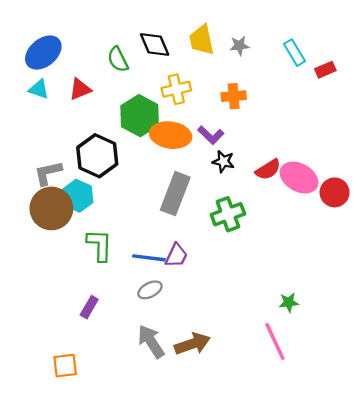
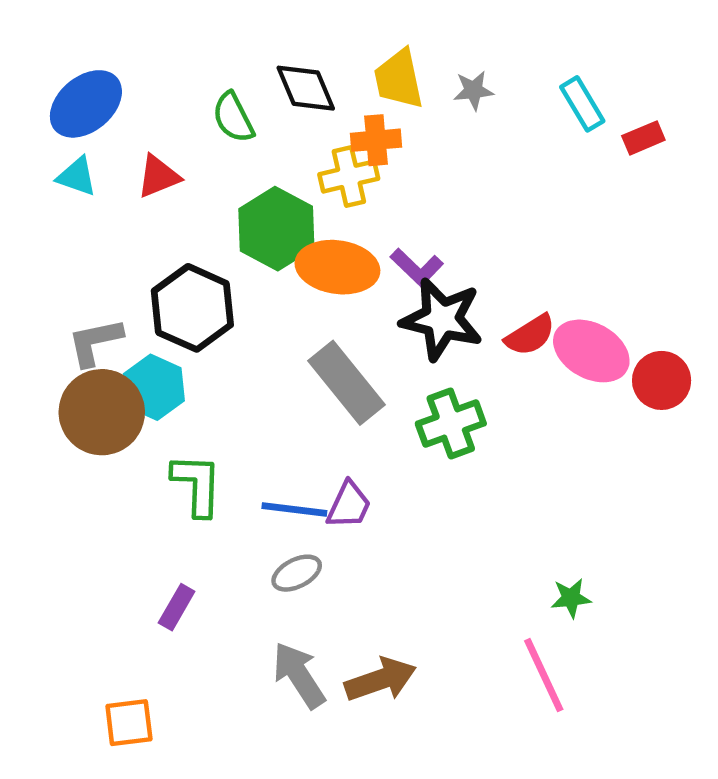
orange cross: (234, 96) -> (376, 140), moved
black star: (223, 161) -> (442, 319), size x1.8
gray rectangle: (175, 194) -> (347, 383), turned -60

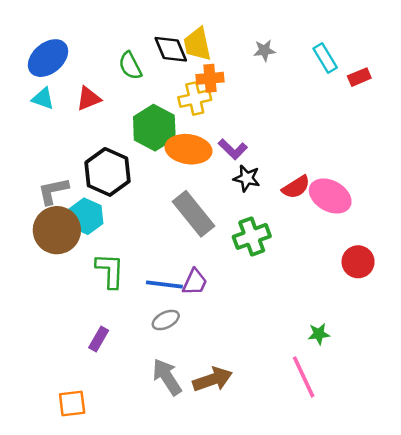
yellow trapezoid: (399, 79) -> (197, 44), moved
black star: (442, 319) -> (247, 178), size x0.6
red circle: (662, 380) -> (358, 262), moved

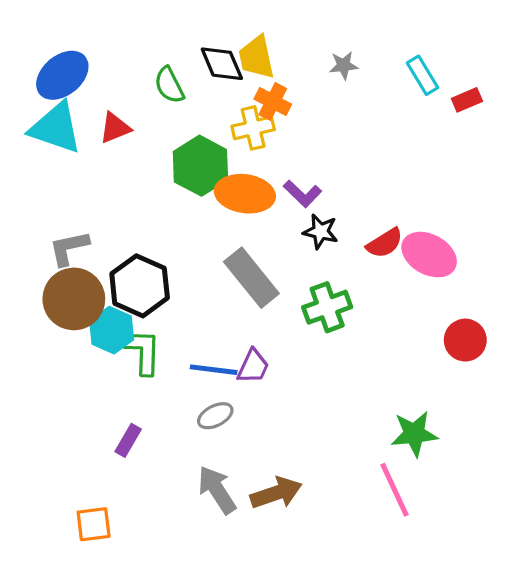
orange cross: (210, 78) -> (273, 102), turned 32
cyan triangle: (43, 99) -> (56, 128), size x1.8
black hexagon: (107, 172) -> (140, 286), moved
cyan hexagon: (86, 216) -> (112, 330), moved
green star: (319, 334) -> (414, 434), size x1.6

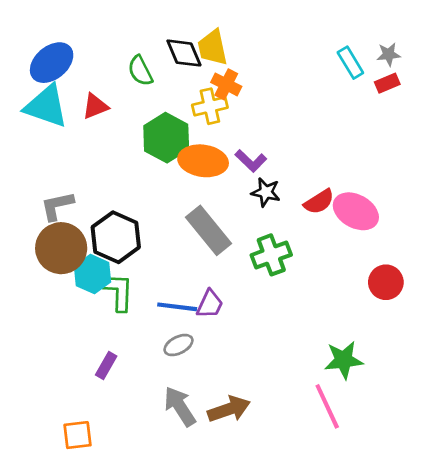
gray star: (344, 65) -> (389, 54), moved

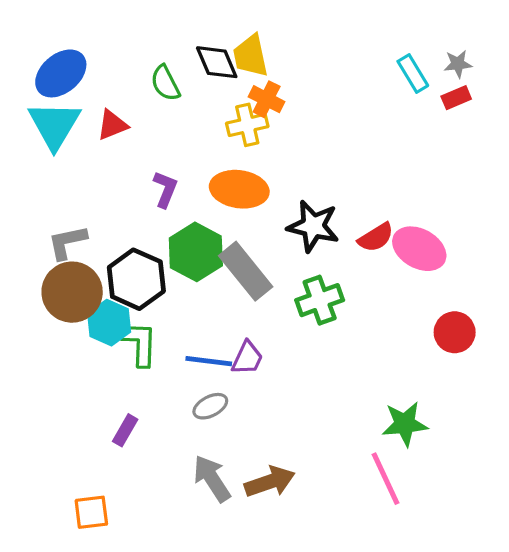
cyan triangle: (46, 106) -> (54, 125), turned 42
green hexagon: (166, 138) -> (196, 252), moved
purple L-shape: (251, 161) -> (165, 189), moved, turned -112
black star: (266, 192) -> (313, 226), size x1.5

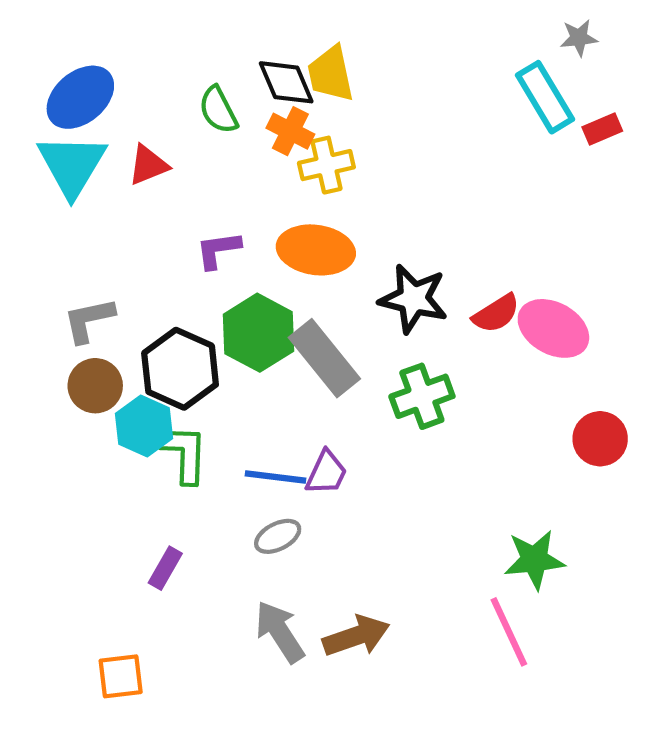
gray star: (458, 64) -> (579, 38), moved
cyan rectangle: (413, 73) -> (545, 97), size x1.4
orange cross: (267, 99) -> (290, 131), moved
purple L-shape: (165, 189) -> (218, 250), turned -120
brown circle: (72, 292) -> (95, 386), size x0.7

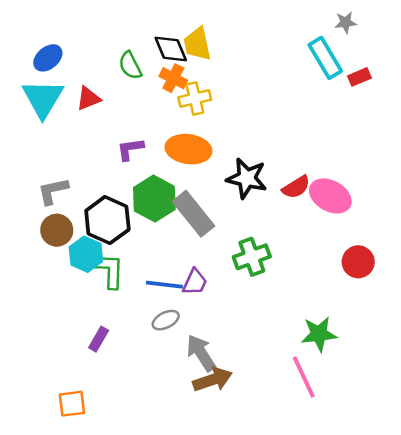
blue ellipse: (80, 97) -> (48, 58), size x0.7
green cross: (422, 396) -> (252, 257), moved
gray arrow: (280, 632) -> (201, 353), moved

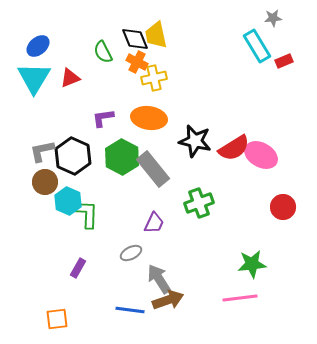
red semicircle: (296, 187) -> (234, 148), size x1.4
black hexagon: (107, 220) -> (73, 156), moved
blue line: (164, 285) -> (130, 310), moved
pink line: (304, 377) -> (240, 298), turned -72

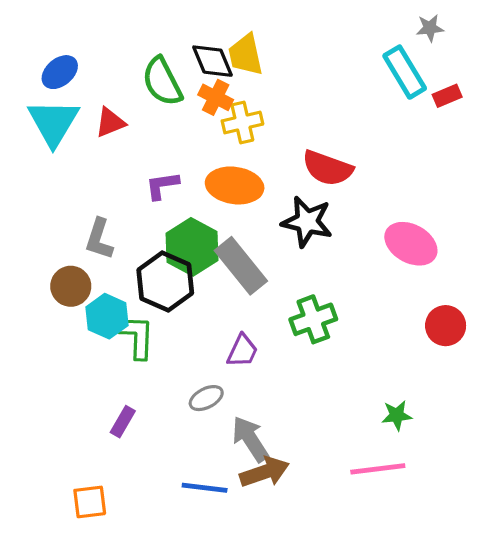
green semicircle: (103, 52) -> (162, 82), size x1.4
red semicircle: (234, 148) -> (327, 168), moved, turned 52
gray L-shape: (42, 151) -> (99, 239), moved, turned -60
black hexagon: (73, 156) -> (165, 282), moved
green star: (252, 264) -> (397, 415), size x0.7

